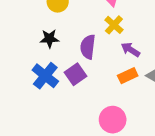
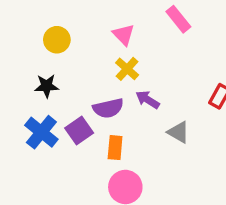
purple semicircle: (88, 47) -> (108, 108), moved, turned -110
orange rectangle: (128, 76) -> (115, 148), moved, turned -60

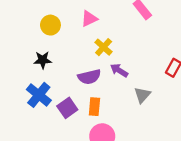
pink triangle: (124, 35) -> (89, 19), moved, turned 48
purple square: (79, 130) -> (67, 108), moved
gray triangle: (178, 132) -> (142, 95), turned 42

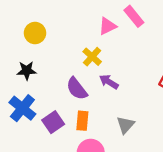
pink triangle: (89, 19) -> (107, 26), moved
purple semicircle: (89, 77) -> (77, 89), turned 65
gray triangle: (142, 95) -> (125, 125), moved

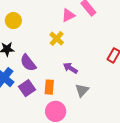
purple arrow: (109, 82) -> (70, 68), moved
purple semicircle: (77, 89) -> (28, 63), moved

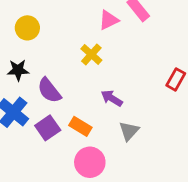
orange rectangle: (49, 87) -> (80, 126), turned -64

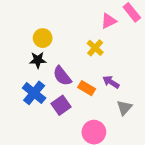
yellow circle: (27, 28) -> (43, 38), moved
orange rectangle: (80, 126) -> (87, 88), moved

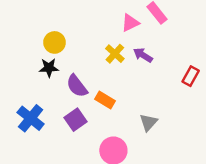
purple arrow: (111, 82) -> (143, 55), moved
blue cross: (34, 93) -> (31, 118), moved

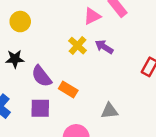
yellow circle: (54, 42) -> (20, 22), moved
purple square: (76, 120) -> (40, 108), turned 36
gray triangle: (149, 122) -> (109, 111), turned 42

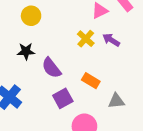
orange rectangle: (68, 90) -> (91, 81), moved
purple square: (40, 108) -> (63, 98), moved, turned -30

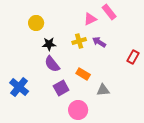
yellow cross: (86, 39) -> (79, 41), turned 32
black star: (26, 51) -> (49, 44), moved

